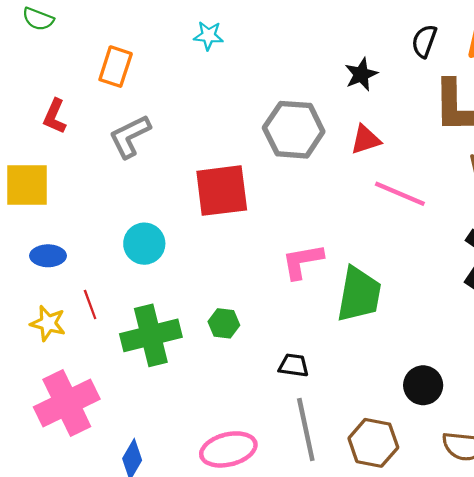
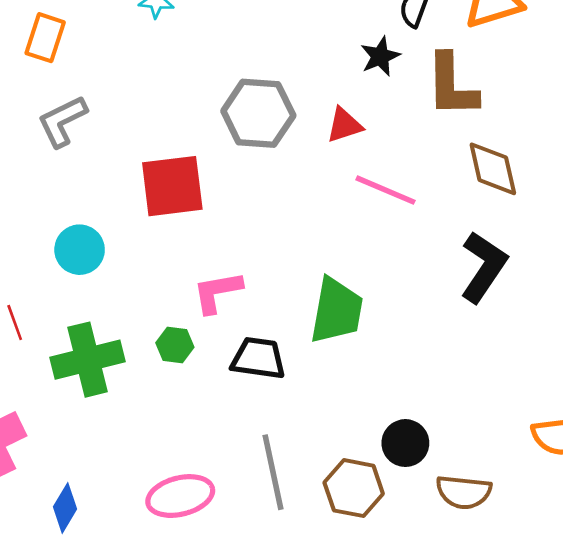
black star: (361, 74) -> (380, 56), moved
pink L-shape: (303, 261) -> (217, 292), moved
black trapezoid: (294, 365) -> (258, 358), moved, size x1.5
black circle: (423, 385) -> (405, 443), moved

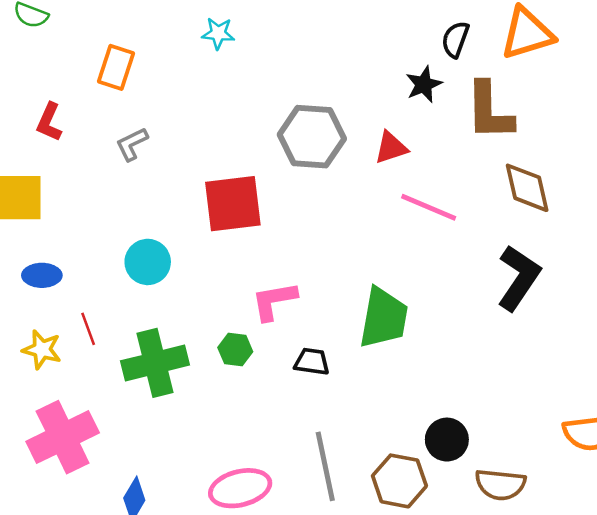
gray L-shape: (62, 121) -> (132, 144), size x0.7
black trapezoid: (258, 358) -> (312, 362), size x0.7

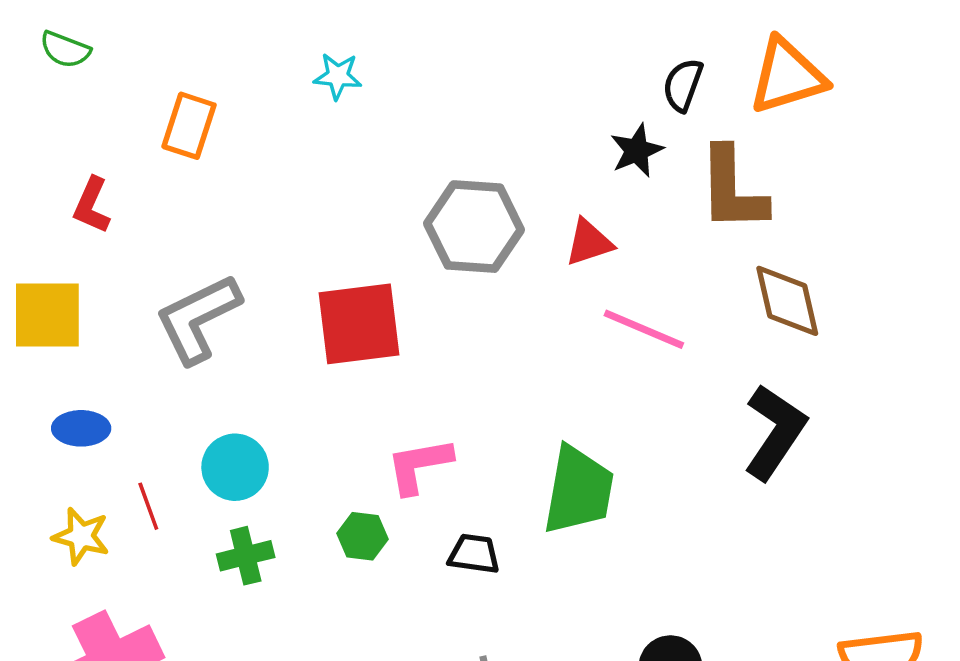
gray L-shape: (132, 144) -> (198, 319), moved, size x1.8
cyan circle: (148, 262) -> (235, 467), moved
green cross: (155, 363) -> (246, 556), size x0.6

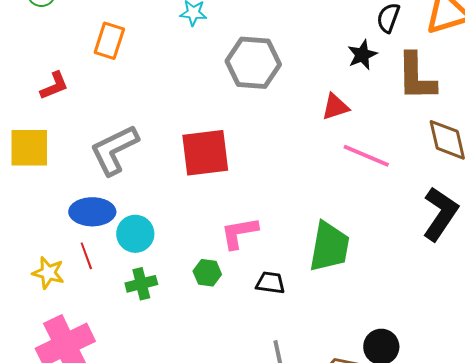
red L-shape: (92, 205) -> (54, 86), turned -136
gray hexagon: (474, 227) -> (253, 63), moved
blue ellipse: (81, 428) -> (92, 212), moved, size x1.4

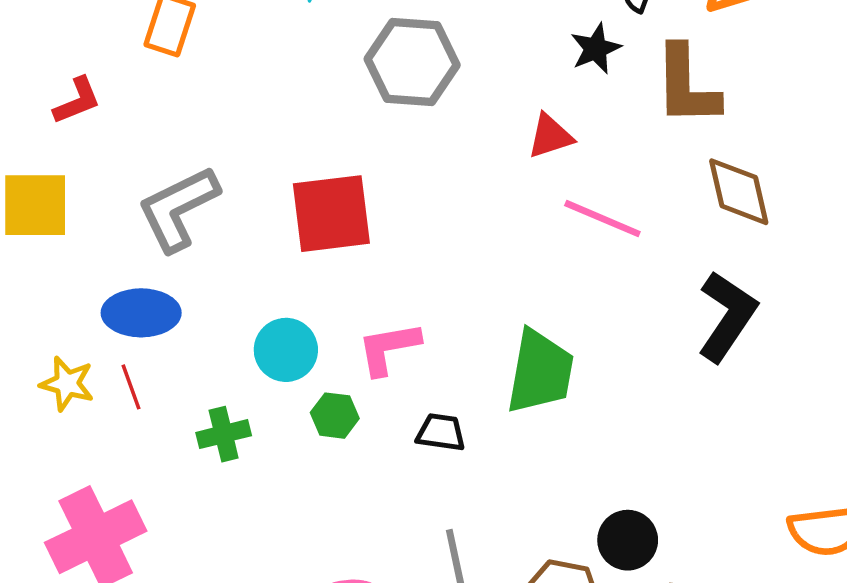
cyan circle: (135, 234) -> (286, 350), moved
yellow star: (48, 273) -> (67, 384), moved

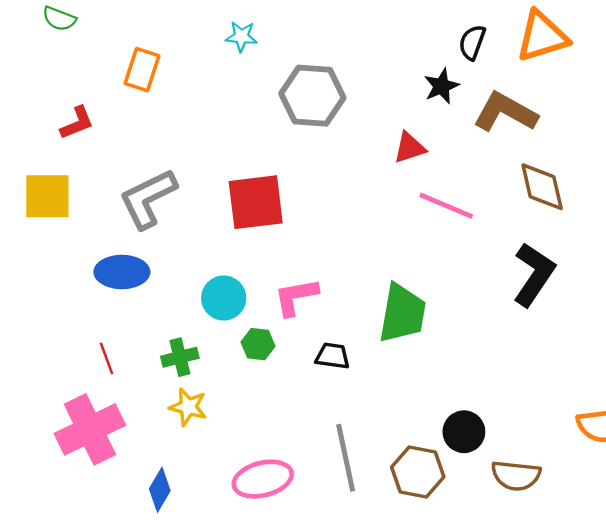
brown L-shape: (687, 86) -> (505, 112), turned 120
yellow star: (67, 384) -> (188, 407), moved
red line: (131, 387) -> (107, 358), moved

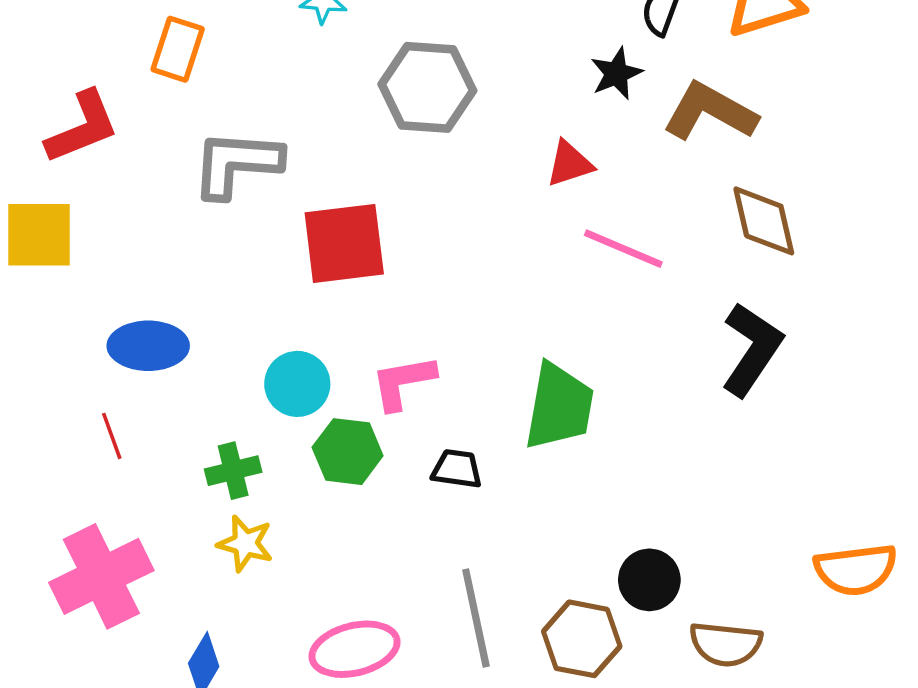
red L-shape: (77, 123) -> (82, 127), size x1.5
gray L-shape: (148, 199) -> (237, 164), moved, turned 30
green hexagon: (258, 344) -> (348, 452), size x1.4
red line: (107, 358) -> (112, 436), moved

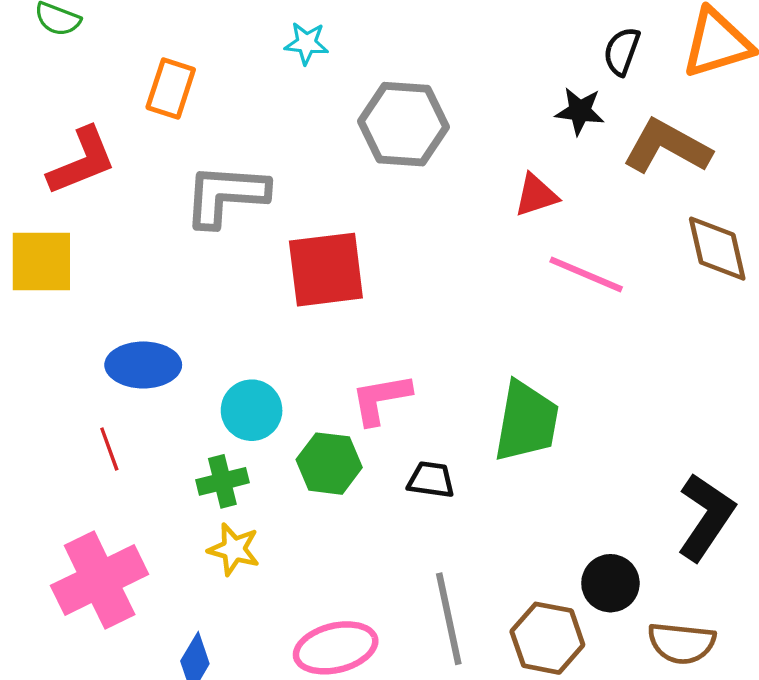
black star: (616, 74) -> (580, 111), turned 30
black L-shape: (752, 349) -> (706, 517), moved
cyan circle: (297, 384) -> (252, 410), moved

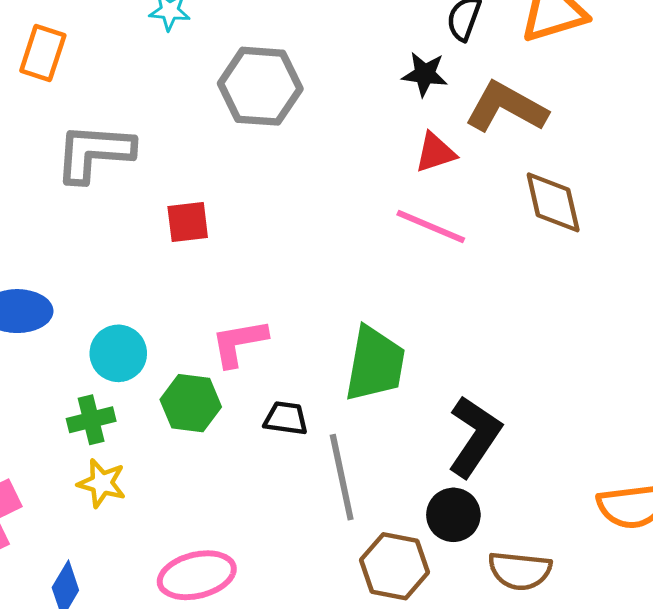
red triangle: (536, 195) -> (435, 153), moved
red square: (326, 270) -> (188, 222), size x0.6
black L-shape: (706, 517) -> (475, 436), moved
gray line: (449, 619) -> (342, 477), moved

